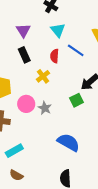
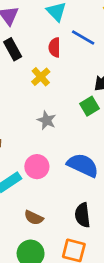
pink circle: (26, 104) -> (37, 167), moved
brown semicircle: (16, 175) -> (34, 218), moved

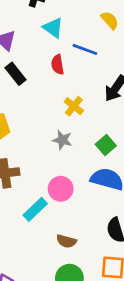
yellow cross: (41, 77) -> (74, 106), moved
green square: (89, 106) -> (106, 145), moved

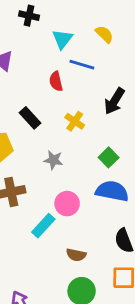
cyan triangle: (53, 28) -> (62, 39), moved, turned 35
black rectangle: (15, 74) -> (30, 118), moved
gray star: (62, 140) -> (53, 160), moved

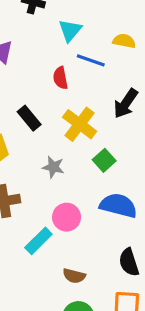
yellow semicircle: (104, 34) -> (124, 41), moved, turned -36
yellow cross: (75, 121) -> (80, 124), size x1.5
green square: (109, 157) -> (104, 160), moved

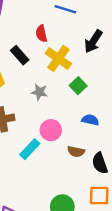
red semicircle: (60, 78) -> (41, 34), moved
blue semicircle: (118, 205) -> (90, 120), size x0.6
brown semicircle: (74, 276) -> (76, 152), moved

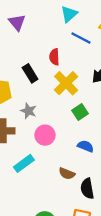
gray star: (39, 92) -> (28, 111), moved
pink circle: (51, 130) -> (45, 135), moved

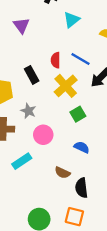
blue line: (81, 38) -> (80, 59), moved

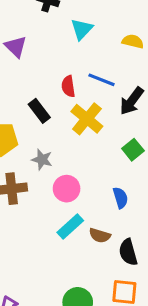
green square: (78, 114) -> (133, 150), moved
blue semicircle: (82, 147) -> (120, 198), turned 56
cyan rectangle: (22, 161) -> (70, 227), moved

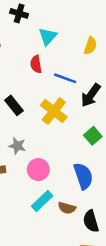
yellow semicircle: (133, 41) -> (90, 46), turned 96
red semicircle: (68, 86) -> (36, 64), moved
blue semicircle: (120, 198) -> (83, 176), size x1.5

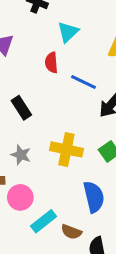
yellow cross: (54, 111) -> (66, 149), moved, turned -32
pink circle: (38, 170) -> (20, 197), moved

